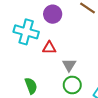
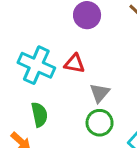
cyan cross: (26, 32) -> (36, 65), moved

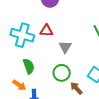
green circle: (100, 123) -> (62, 73), moved

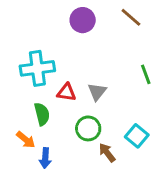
red triangle: (46, 31) -> (66, 92), moved
cyan cross: (22, 35) -> (37, 68), turned -30

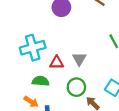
green semicircle: (42, 114) -> (41, 81), turned -63

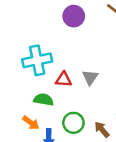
green circle: (76, 87) -> (73, 123), moved

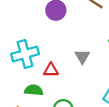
gray triangle: (90, 77) -> (82, 57), moved

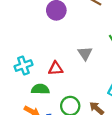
cyan cross: (25, 54) -> (23, 66), moved, size x0.7

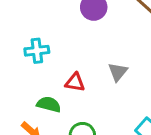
cyan cross: (23, 66) -> (37, 51), moved

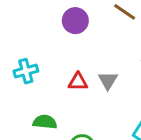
red triangle: (75, 82) -> (78, 82), moved

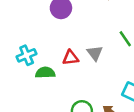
green semicircle: (45, 122) -> (45, 73), moved

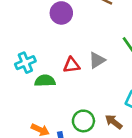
gray triangle: (95, 53) -> (97, 60), turned 35

